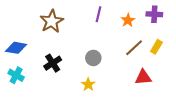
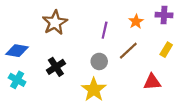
purple line: (98, 14) -> (105, 30), moved
brown line: (134, 48) -> (128, 51), moved
yellow star: (88, 84) -> (94, 90), size x1.6

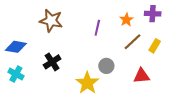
brown star: (55, 23) -> (51, 21), turned -30
brown line: (128, 51) -> (132, 42), moved
gray circle: (99, 61) -> (106, 66), moved

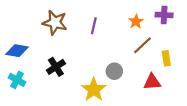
purple line: (97, 28) -> (94, 26), moved
yellow rectangle: (155, 46) -> (166, 58), moved, turned -40

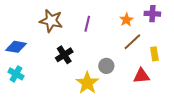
black cross: (56, 67) -> (64, 55), moved

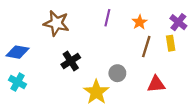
purple cross: (152, 14) -> (178, 22), moved, turned 35
purple line: (87, 24) -> (107, 18), moved
brown line: (132, 42) -> (146, 47), turned -30
yellow rectangle: (154, 54) -> (171, 43), moved

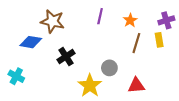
purple cross: (178, 22) -> (166, 20), turned 35
blue diamond: (18, 52) -> (31, 42), moved
red triangle: (156, 84) -> (136, 86), moved

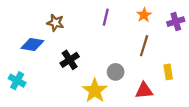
orange star: (130, 20) -> (144, 15), moved
brown star: (53, 21) -> (55, 23), size x0.7
yellow rectangle: (159, 40) -> (168, 72), moved

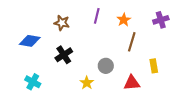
orange star: (144, 15) -> (124, 20), moved
brown star: (55, 23) -> (62, 23), moved
cyan cross: (17, 81) -> (33, 82), moved
yellow star: (95, 91) -> (87, 83), size x0.6

